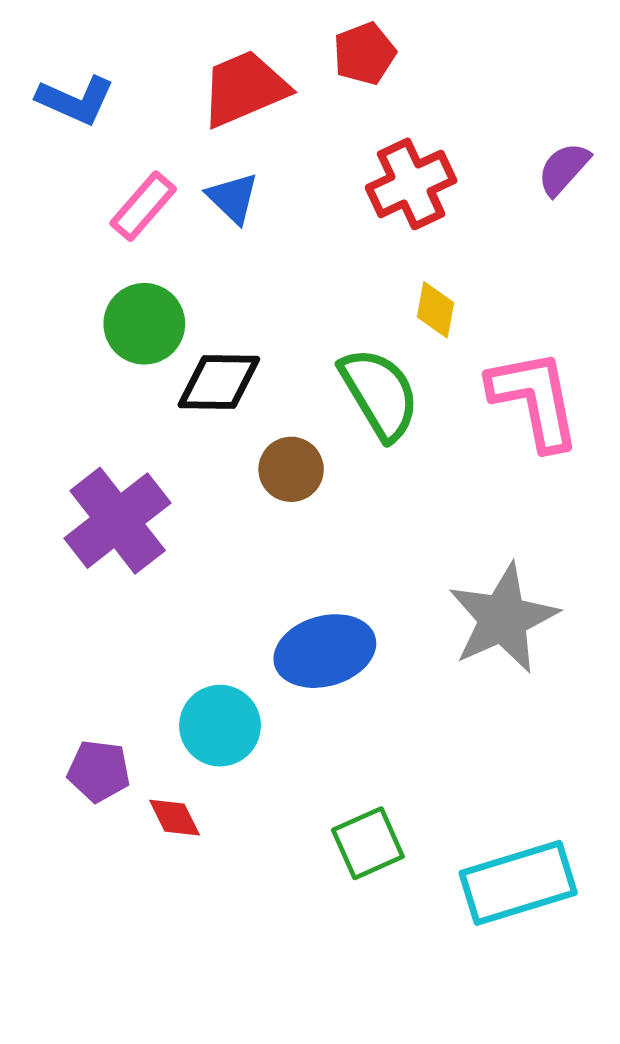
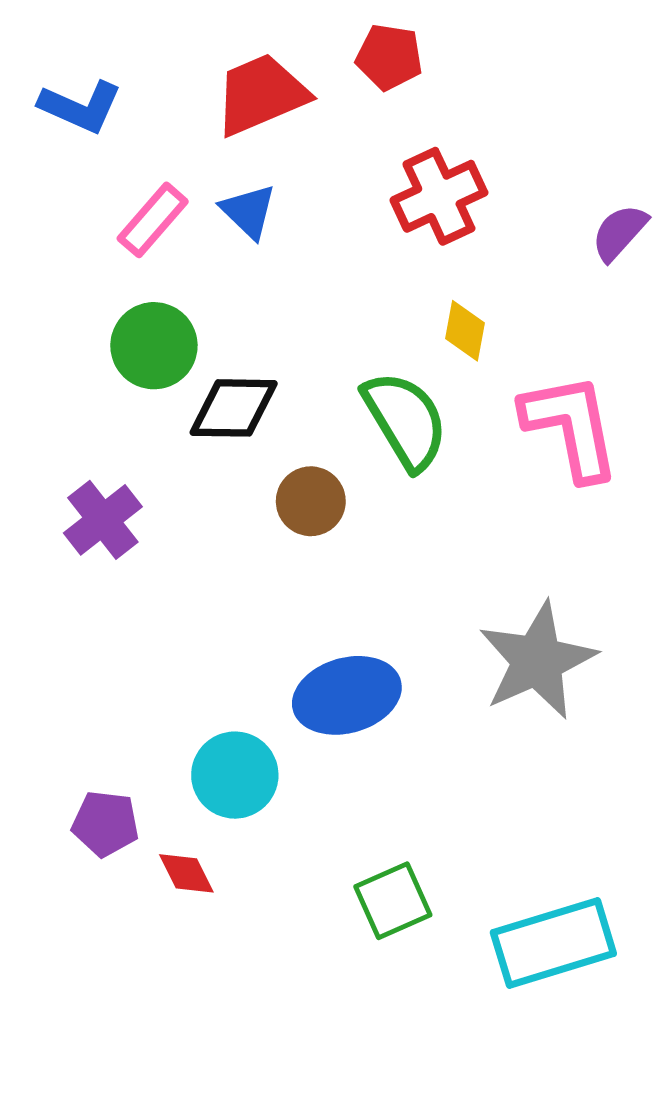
red pentagon: (364, 54) -> (389, 57), turned 30
purple semicircle: (564, 169) -> (619, 232), moved
purple cross: (118, 521) -> (103, 520), moved, size x0.7

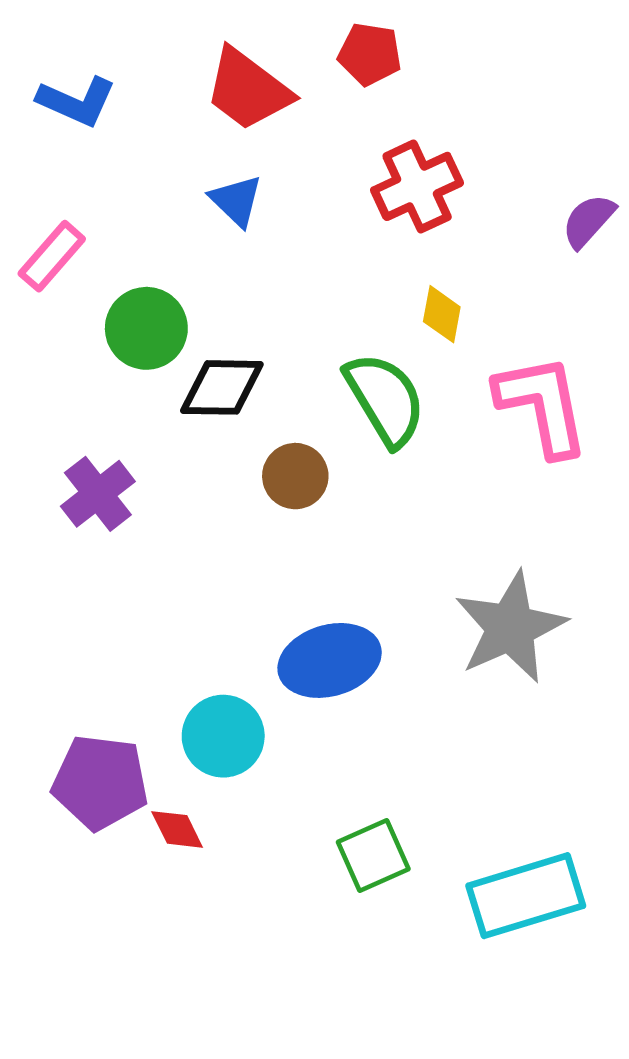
red trapezoid: (261, 94) -> (248, 90), turned -120
pink rectangle: (153, 220) -> (52, 256), moved
purple pentagon: (105, 824) -> (100, 782), size x1.5

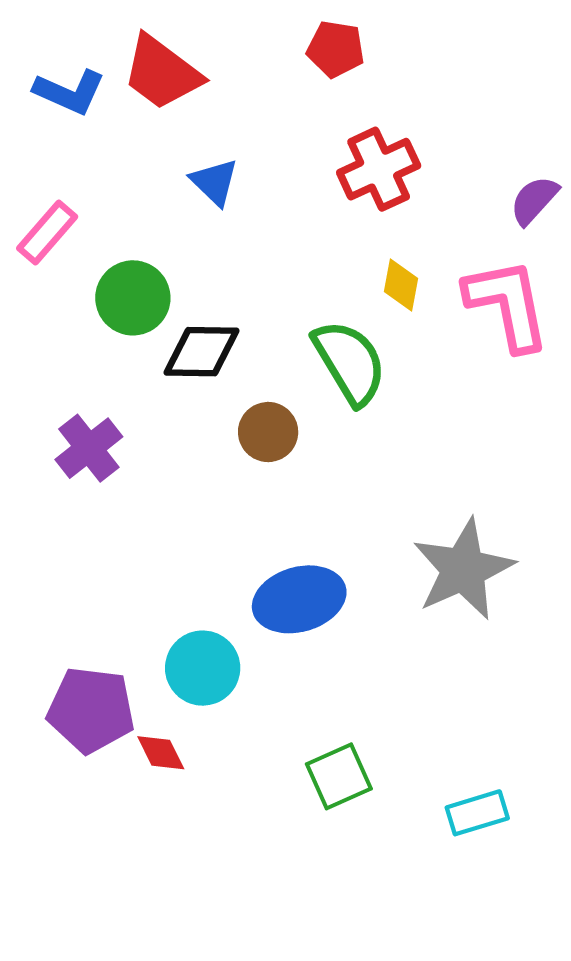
red trapezoid: (248, 90) -> (162, 73), moved
pink L-shape: (542, 405) -> (507, 304), moved
cyan rectangle: (526, 896) -> (477, 813), size x0.6

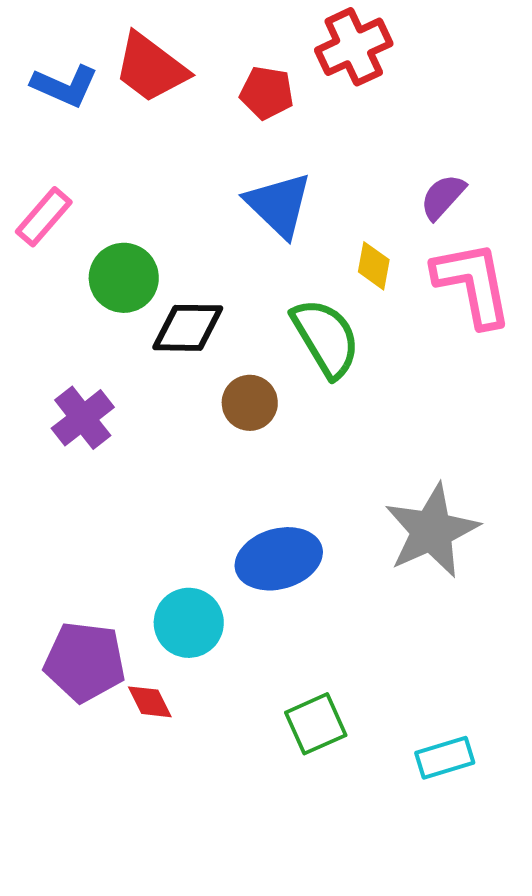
red pentagon: (336, 49) -> (267, 93), moved
red cross: (379, 169) -> (354, 47), moved
blue triangle: (214, 182) -> (279, 205), moved, size x1.5
purple semicircle: (534, 200) -> (443, 197), moved

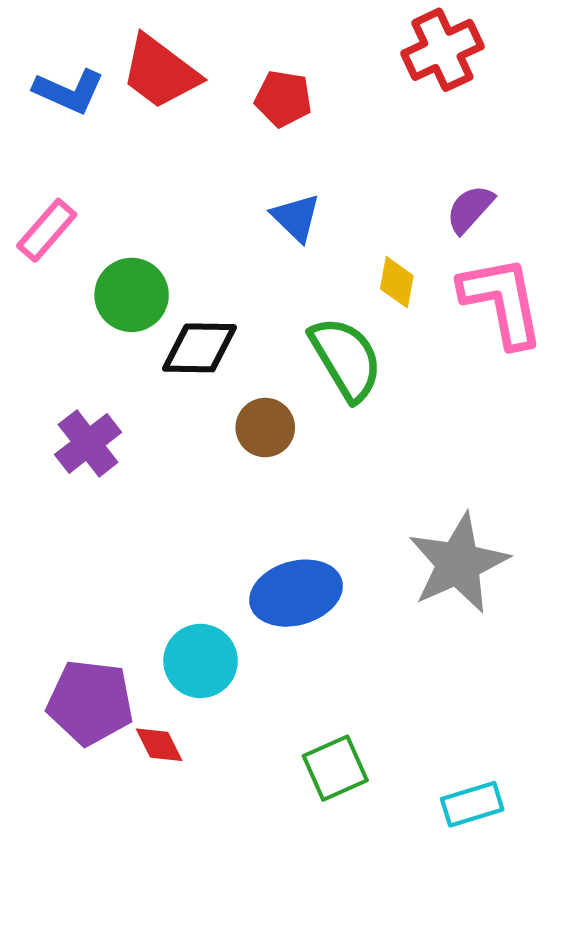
red cross: (354, 47) -> (442, 50), moved
blue triangle: (279, 205) -> (296, 217), size x0.7

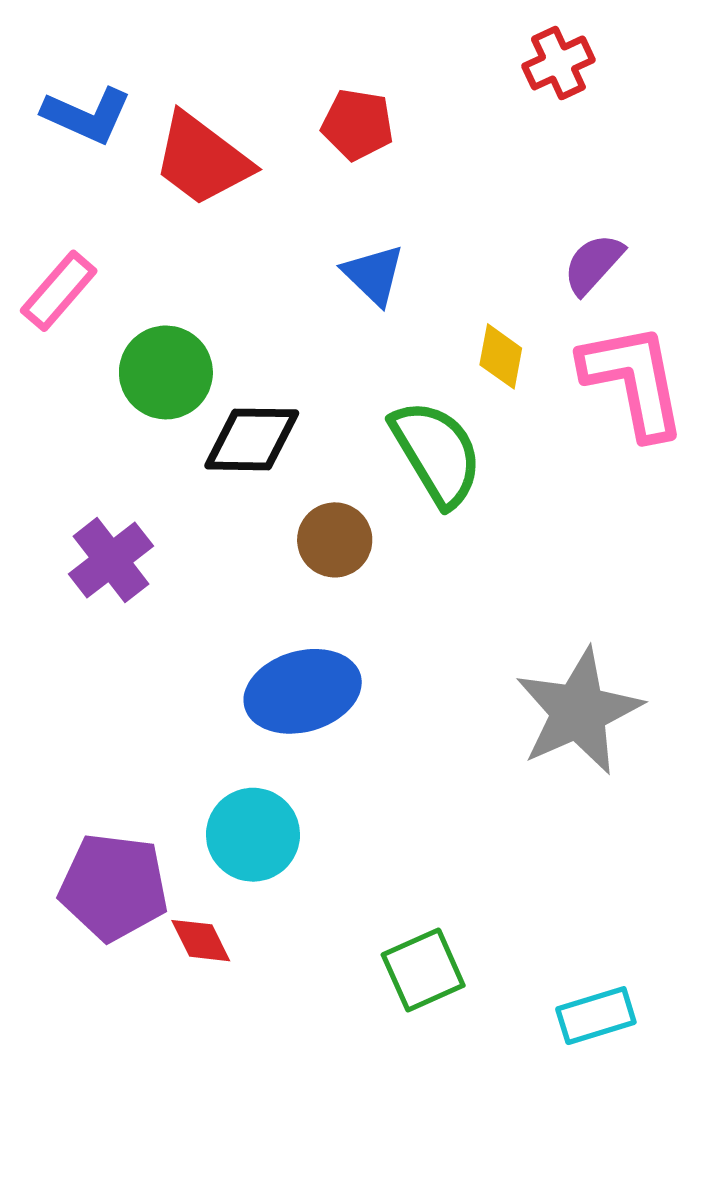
red cross: (442, 50) -> (558, 63), size x0.7
red trapezoid: (160, 72) -> (202, 159), moved
blue ellipse: (296, 593) -> (303, 691), moved

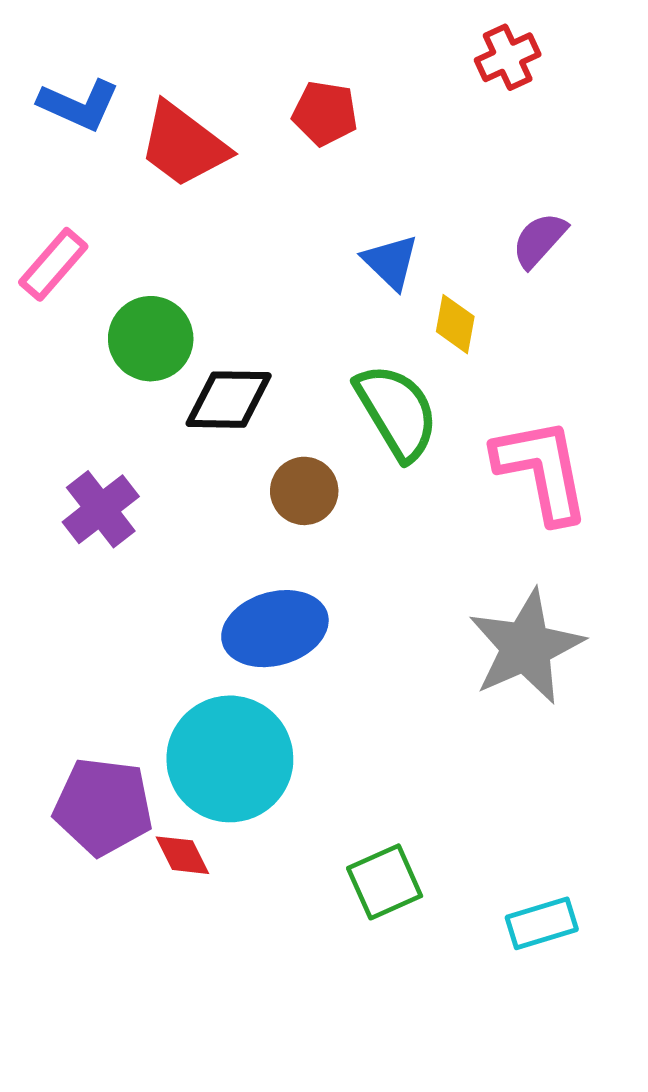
blue triangle: (374, 275) -> (391, 262), moved
pink L-shape: (633, 381) -> (542, 470), moved
cyan circle: (253, 835) -> (230, 759), size x1.5

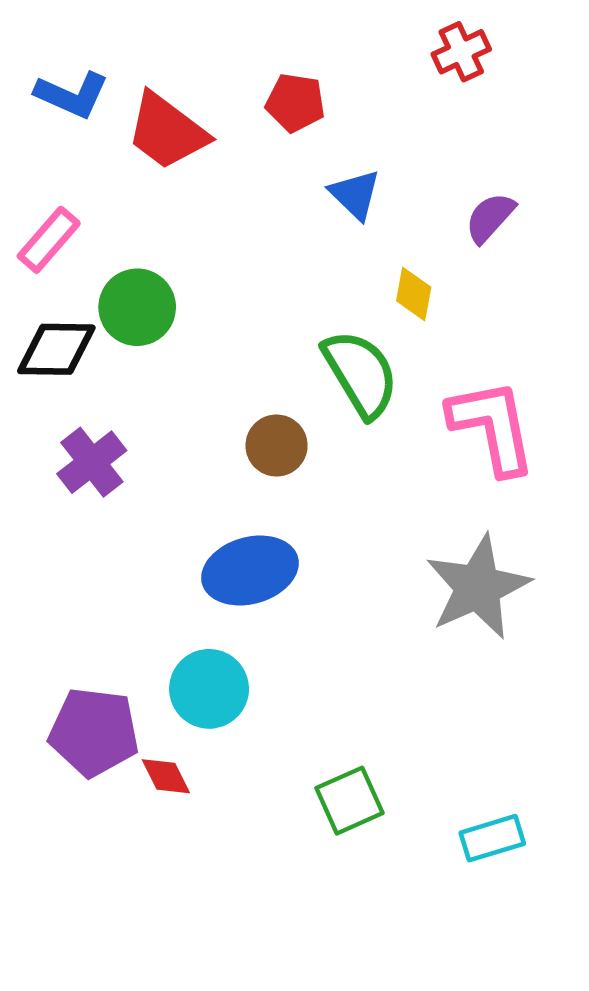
blue triangle: (391, 262) -> (355, 194), moved
black diamond: (229, 400) -> (56, 349), moved
cyan circle: (230, 759) -> (209, 689), size x0.7

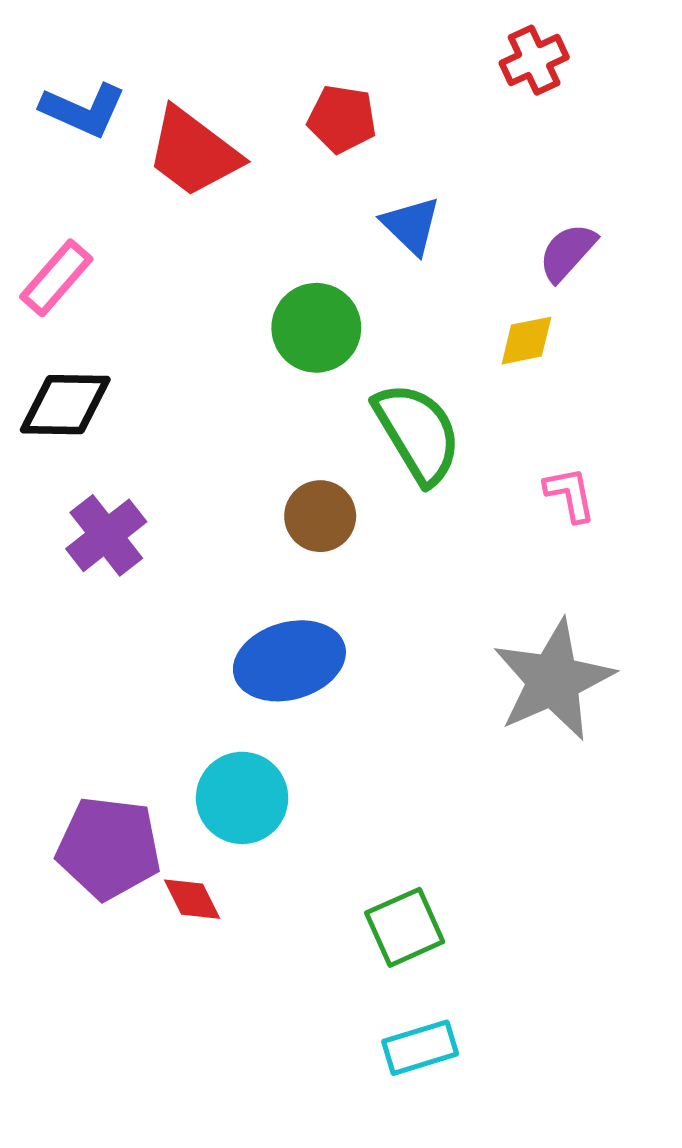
yellow diamond: (414, 294) -> (526, 341), moved, turned 68
green circle: (137, 307) -> (316, 328), moved
pink L-shape: (492, 427) -> (570, 494), size x0.5
cyan rectangle: (492, 838) -> (420, 1048), moved

